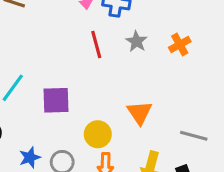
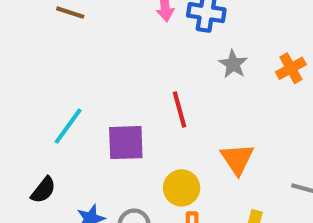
red line: (96, 45) -> (179, 110), moved

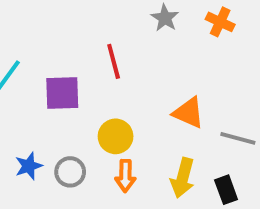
orange cross: (291, 68) -> (220, 22), turned -36
orange triangle: (237, 159) -> (189, 113), moved, turned -32

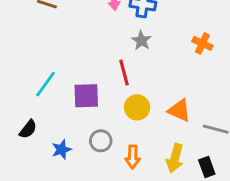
gray star: (165, 18) -> (141, 41), moved
yellow circle: (116, 136) -> (137, 107), moved
gray circle: (70, 172) -> (101, 141), moved

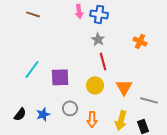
red line: (124, 73) -> (103, 61), moved
orange triangle: (179, 110) -> (124, 87), turned 36
black semicircle: (28, 129) -> (20, 114), moved

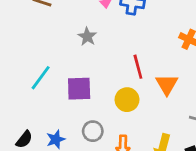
gray star: (98, 39) -> (87, 37), moved
orange triangle: (124, 87) -> (167, 85), moved

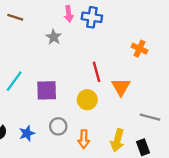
gray star: (87, 37) -> (54, 37), moved

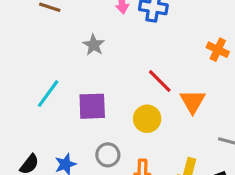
gray star: (54, 37) -> (94, 45), moved
red line: (97, 72) -> (160, 81), turned -30

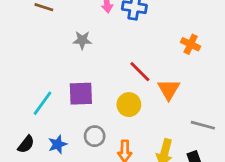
gray star: (94, 45) -> (82, 40), turned -30
cyan line: (48, 94) -> (43, 103), moved

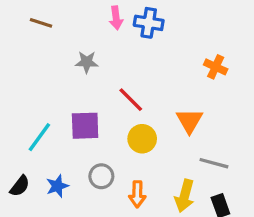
red line: (140, 72) -> (131, 100), moved
gray line: (203, 125) -> (214, 163), moved

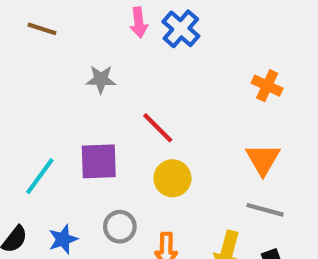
blue cross: (149, 23) -> (181, 29), turned 32
orange triangle: (189, 121) -> (263, 159), moved

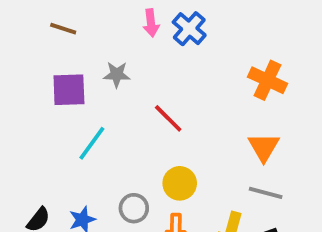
orange cross: (267, 86) -> (268, 80), size x1.4
purple square: (99, 161) -> (69, 90), moved
cyan line: (40, 176) -> (92, 143), moved
yellow circle: (172, 178) -> (180, 183), moved

